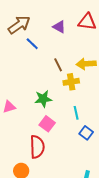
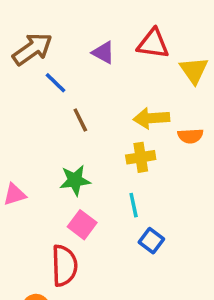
brown line: (58, 65) -> (80, 120), moved
yellow cross: (71, 82) -> (141, 157), moved

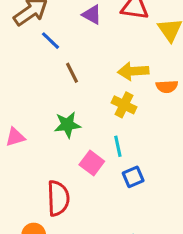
yellow cross: (141, 157) -> (124, 105), turned 35
pink square: (82, 225) -> (92, 163), moved
blue square: (151, 241) -> (133, 177), turned 30

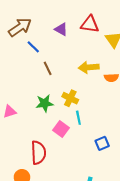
yellow cross: (124, 105) -> (70, 98), moved
blue square: (133, 177) -> (102, 143), moved

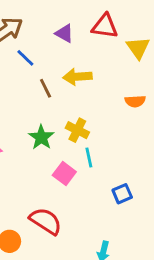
yellow arrow: (89, 67) -> (77, 77), moved
green star: (45, 103) -> (41, 137), turned -30
red semicircle: (38, 153) -> (46, 221), moved, turned -55

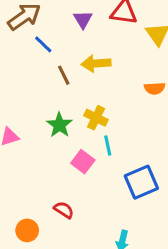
purple triangle: (64, 33) -> (83, 20), turned 30
blue square: (122, 194) -> (141, 182), size x1.6
red semicircle: (46, 221) -> (64, 210), size x0.6

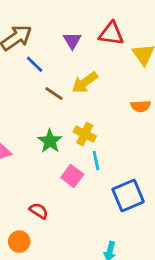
yellow arrow: (96, 63) -> (85, 82), turned -32
brown line: (64, 75) -> (54, 94), turned -30
red semicircle: (64, 210) -> (39, 211), moved

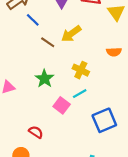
yellow cross: (85, 134) -> (81, 70), moved
cyan line: (96, 161) -> (80, 94), turned 72

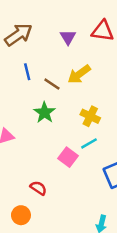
blue line: (33, 20) -> (27, 72), moved, turned 32
green star: (44, 79) -> (44, 113), moved

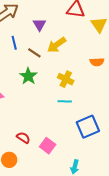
purple triangle: (68, 37) -> (39, 25), moved
cyan line: (89, 143) -> (65, 101), turned 32
pink square: (68, 157) -> (48, 146), moved

